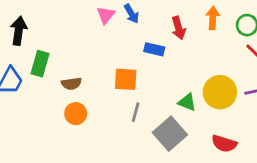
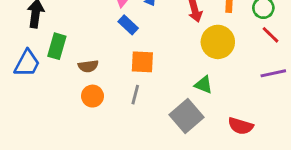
blue rectangle: (154, 49) -> (128, 25), moved, turned 30
yellow circle: (220, 92) -> (218, 42), moved
gray line: (136, 112) -> (135, 95), moved

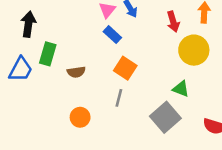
orange square: (142, 62) -> (125, 68), turned 30
orange circle: (93, 96) -> (80, 117), moved

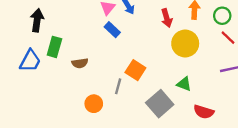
orange square: (125, 68) -> (135, 70), moved
green triangle: (181, 89) -> (184, 84), moved
orange circle: (80, 117) -> (94, 104), moved

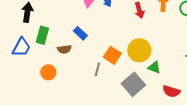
blue rectangle: (112, 30) -> (80, 33), moved
yellow circle: (185, 43) -> (139, 50), moved
orange circle: (94, 104) -> (48, 72), moved

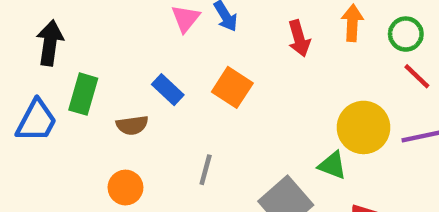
yellow circle: (139, 50) -> (364, 127), moved
orange square: (112, 55) -> (232, 87), moved
orange circle: (48, 72) -> (125, 188), moved

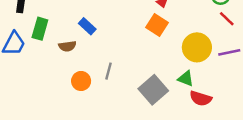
orange square: (232, 87) -> (157, 25), moved
green triangle: (332, 165) -> (186, 79), moved
orange circle: (125, 188) -> (81, 81), moved

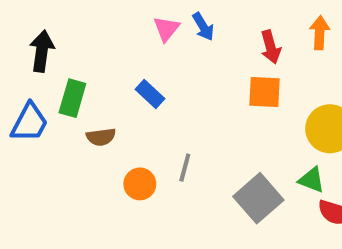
orange square: (157, 25) -> (264, 92), turned -30
brown semicircle: (67, 46) -> (101, 137), moved

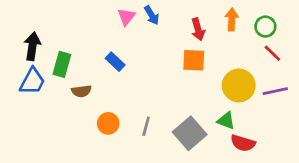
black arrow: (42, 51) -> (32, 46), moved
gray line: (185, 168) -> (146, 126), moved

